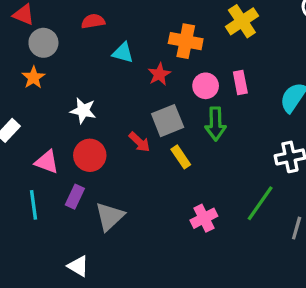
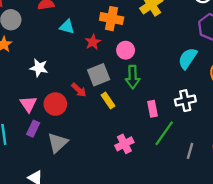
pink rectangle: (240, 82) -> (153, 109), moved
red circle: (90, 155) -> (55, 104), moved
pink triangle: (47, 162) -> (28, 104), moved, turned 36

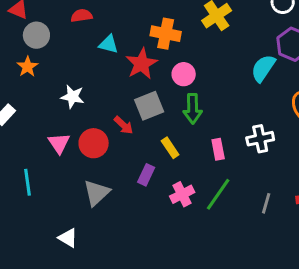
red star: (93, 42) -> (142, 64), size x1.5
cyan semicircle: (188, 58) -> (263, 68), moved
yellow rectangle: (108, 101) -> (170, 148), moved
purple rectangle: (33, 129) -> (146, 175), moved
green line: (164, 133) -> (218, 194), moved

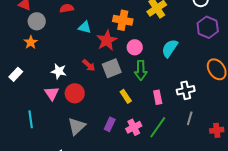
cyan semicircle: (263, 68) -> (170, 48), moved
white star: (73, 97) -> (59, 71), moved
red arrow: (124, 125) -> (89, 65), moved
purple rectangle: (146, 175) -> (110, 124), moved
gray line: (266, 203) -> (190, 118), moved

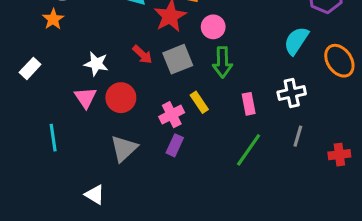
cyan semicircle: (170, 48) -> (296, 41), moved
pink cross: (134, 127) -> (172, 115), moved

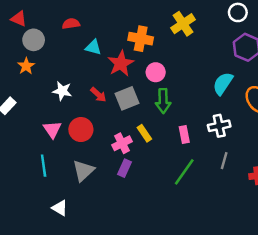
white star: (96, 64) -> (62, 91), moved
cyan line: (53, 138) -> (44, 166), moved

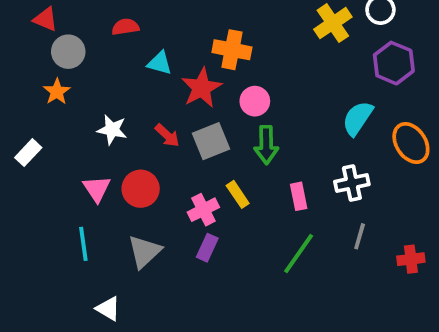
yellow cross: (183, 24) -> (333, 23), moved

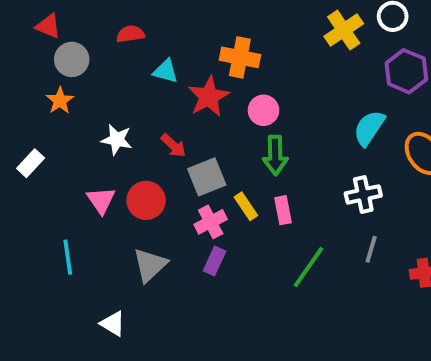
gray square: (211, 141) -> (207, 177), moved
pink rectangle: (299, 196) -> (283, 210), moved
cyan line: (83, 244) -> (68, 257), moved

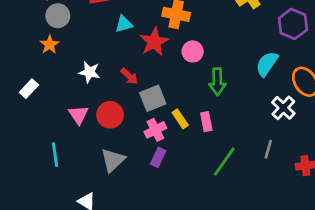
cyan triangle: (166, 71) -> (124, 24), turned -30
green arrow: (275, 155) -> (217, 82), moved
white cross: (363, 194) -> (283, 108), moved, turned -35

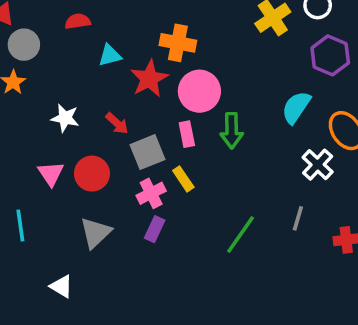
pink circle: (193, 51) -> (199, 91), size x1.5
pink rectangle: (206, 122) -> (187, 134), moved

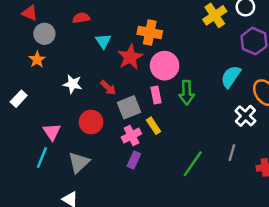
cyan triangle: (110, 55) -> (103, 41), turned -49
pink triangle: (51, 174) -> (52, 132), moved
cyan line: (20, 226) -> (42, 158), turned 30
gray triangle: (96, 233) -> (79, 162), moved

